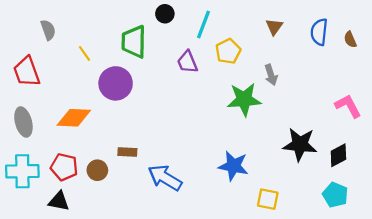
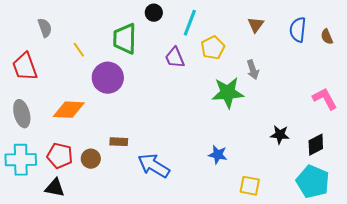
black star: (300, 144) -> (280, 135), size x0.6
blue star: (233, 166) -> (218, 155), size x0.7
cyan pentagon: (335, 195) -> (313, 182), size x1.4

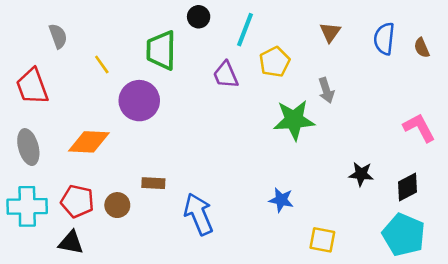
blue arrow: (154, 166) -> (199, 214), turned 36

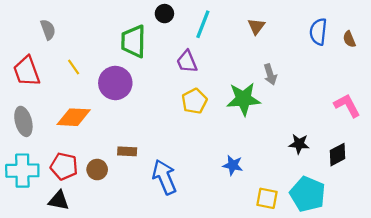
brown triangle: (330, 32) -> (256, 26), moved
yellow pentagon: (275, 62) -> (194, 101), moved
yellow line: (102, 64) -> (74, 67), moved
cyan pentagon: (404, 235) -> (308, 194), moved

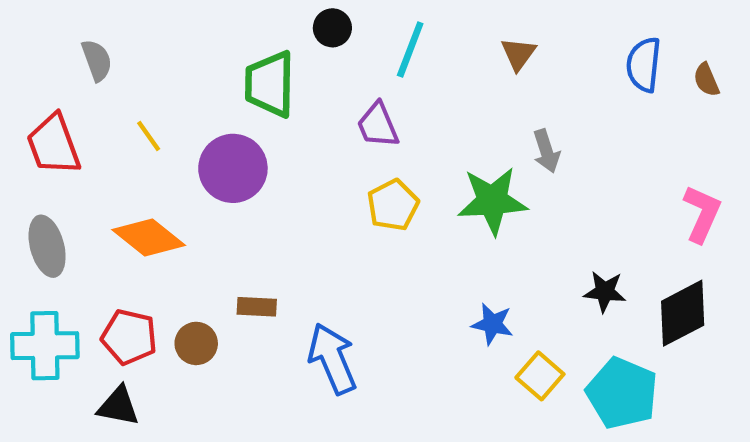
pink L-shape: (347, 105) -> (702, 214), turned 52
orange diamond: (74, 117) -> (149, 238), turned 36
black diamond: (338, 155) -> (683, 313), size x1.4
blue star: (233, 165) -> (492, 324), moved
yellow square: (267, 198) -> (540, 376), moved, turned 30

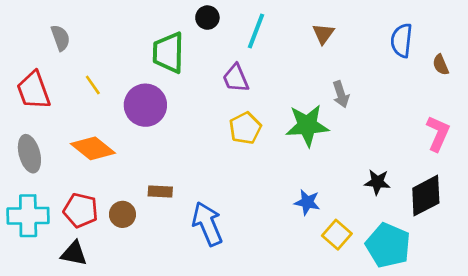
brown semicircle: (706, 80) -> (441, 65), moved

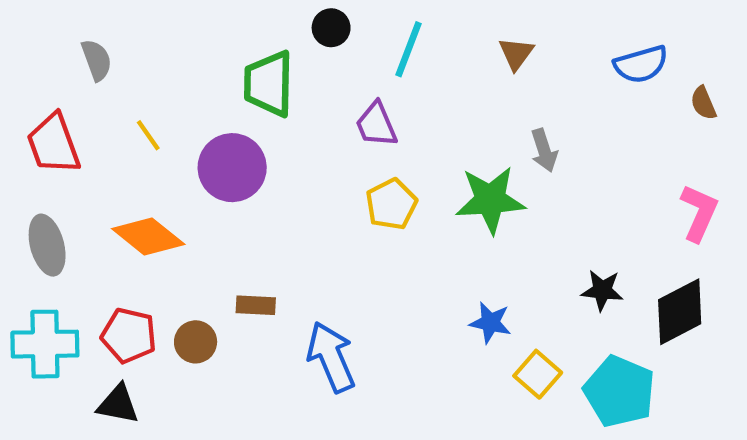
blue semicircle: (402, 40) -> (641, 64), turned -112

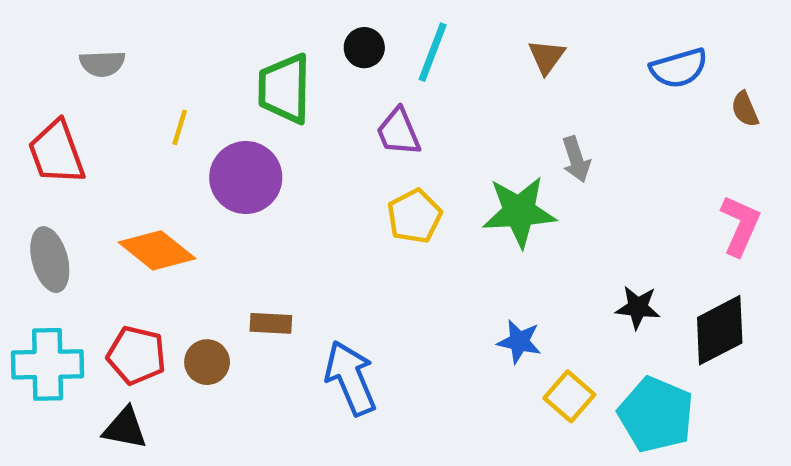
black circle: (331, 28) -> (364, 48), moved
gray semicircle: (97, 60) -> (102, 64), turned 108
yellow line: (148, 135) -> (180, 127), moved, turned 52

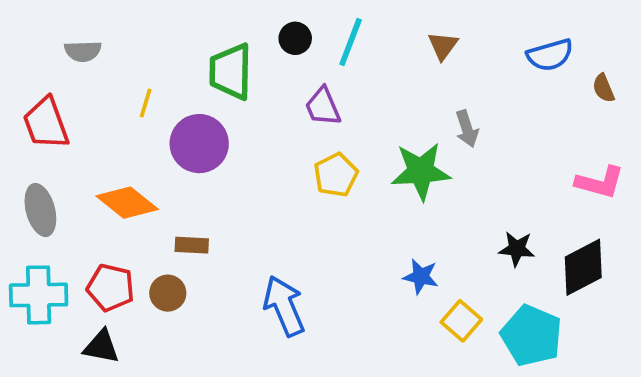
pink L-shape: (740, 225) -> (600, 182), turned 81
brown rectangle: (271, 323) -> (192, 245), moved

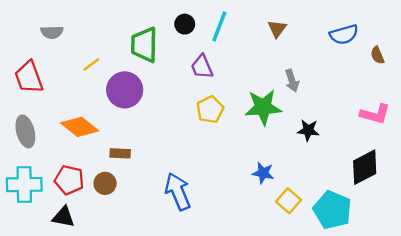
yellow line: (146, 103) -> (91, 65), turned 36
black star: (517, 249) -> (308, 130), moved

